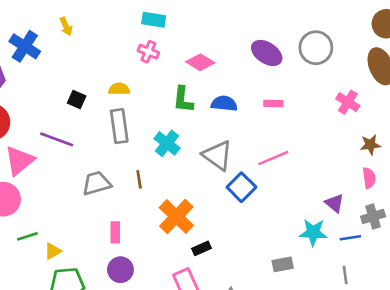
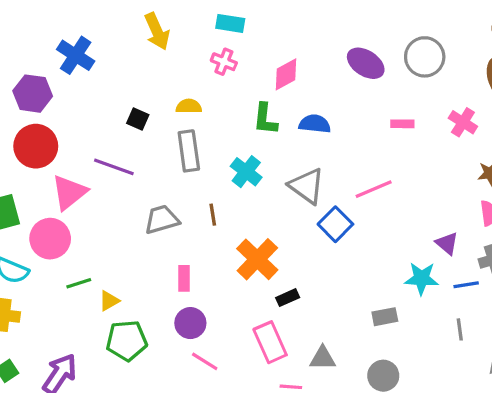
yellow arrow: (66, 26) -> (157, 31), moved, size x1.6
pink diamond: (200, 62) -> (286, 74), turned -60
pink rectangle: (273, 103) -> (402, 124), moved

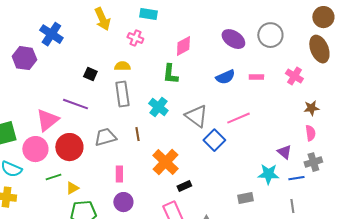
pink cross: (224, 62) -> (135, 38), moved
blue semicircle: (315, 124) -> (225, 77), moved, turned 150
red circle: (36, 146) -> (69, 147), moved

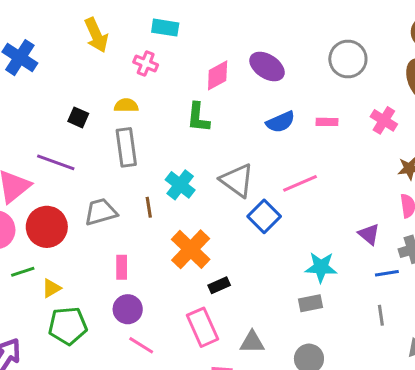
purple ellipse: (233, 39) -> (267, 66), moved
cyan cross: (158, 107) -> (180, 185), moved
cyan star: (268, 174) -> (321, 267), moved

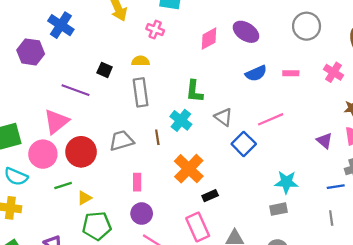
green L-shape: (198, 117) -> (194, 91), moved
purple line: (56, 162) -> (75, 90), moved
gray triangle: (237, 180) -> (224, 117), size x0.7
purple triangle: (369, 234) -> (324, 141), moved

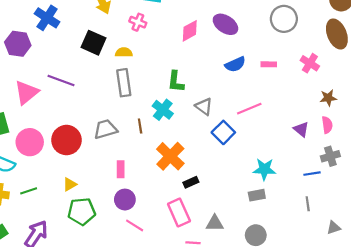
black square: (105, 70) -> (94, 43), moved, size x1.6
pink triangle: (56, 122) -> (26, 92), moved
green line: (63, 185) -> (29, 191), moved

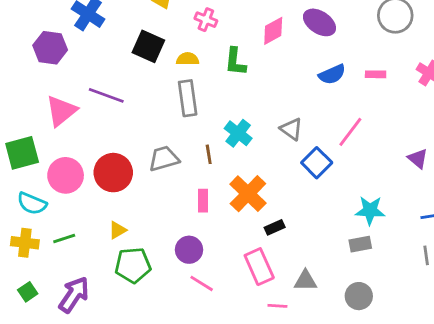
green L-shape: (176, 82) -> (235, 62), moved
pink line: (249, 109) -> (350, 132), turned -30
pink rectangle: (121, 169) -> (203, 201), moved

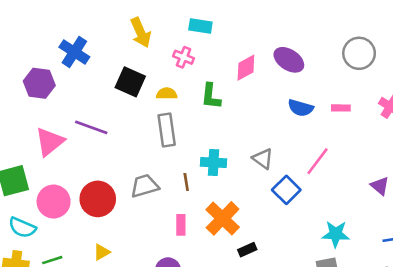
blue semicircle: (332, 74) -> (301, 108), turned 40
cyan cross: (238, 133) -> (213, 163), turned -35

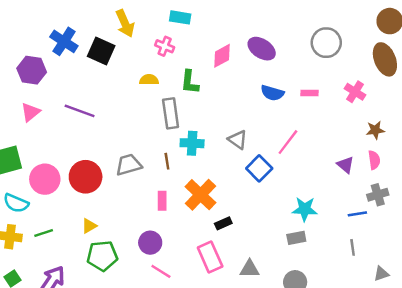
black square: (130, 82) -> (101, 51), moved
gray rectangle: (167, 130) -> (171, 113), moved
pink triangle: (50, 142) -> (30, 112), moved, size x0.7

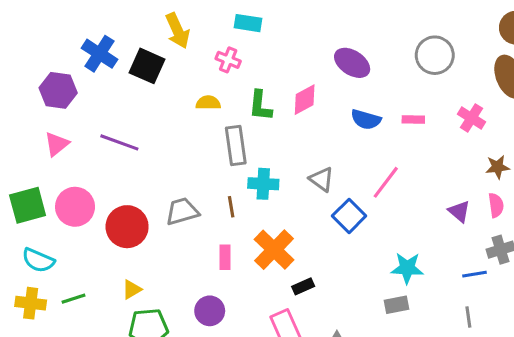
pink diamond: (222, 56) -> (305, 100), moved
pink circle: (45, 179) -> (75, 207), moved

